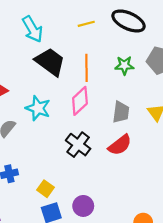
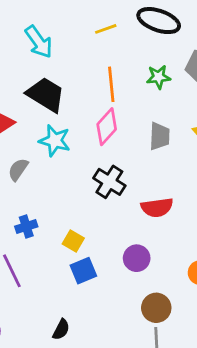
black trapezoid: (50, 62) -> (46, 95), moved
red semicircle: (120, 145) -> (157, 207), moved, turned 35
purple circle: (83, 206) -> (137, 258), moved

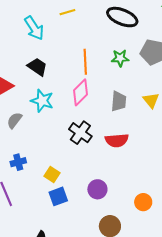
yellow line: (106, 29) -> (67, 12), moved
black trapezoid: (46, 95) -> (37, 67), size x0.7
red semicircle: (157, 207) -> (117, 140), moved

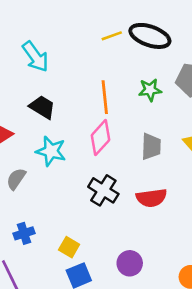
yellow line: (67, 12) -> (112, 36), moved

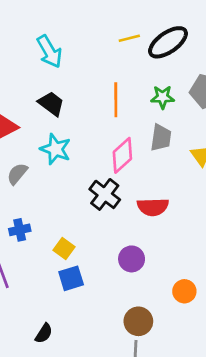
black ellipse: (150, 36) -> (168, 42), turned -60
pink diamond: (101, 138) -> (122, 155), moved
gray trapezoid: (151, 146) -> (161, 138), moved
purple circle: (130, 263) -> (132, 259), moved

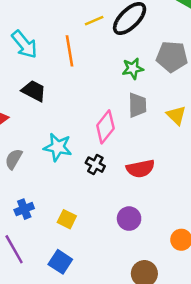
orange line: (116, 100) -> (69, 51), moved
cyan star: (56, 149) -> (58, 147), moved
black cross: (105, 194) -> (95, 165), size x0.7
blue square: (71, 278) -> (60, 262), moved, turned -30

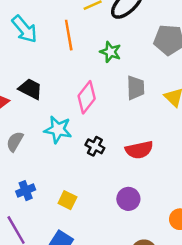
green star: (133, 69) -> (110, 52), moved, turned 30
black trapezoid: (34, 91) -> (30, 89), moved
pink diamond: (105, 127) -> (87, 97), moved

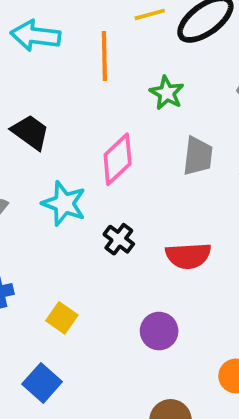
cyan arrow: (24, 29) -> (36, 36), turned 128

